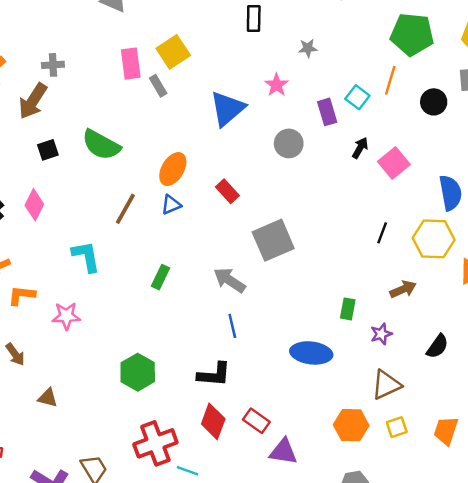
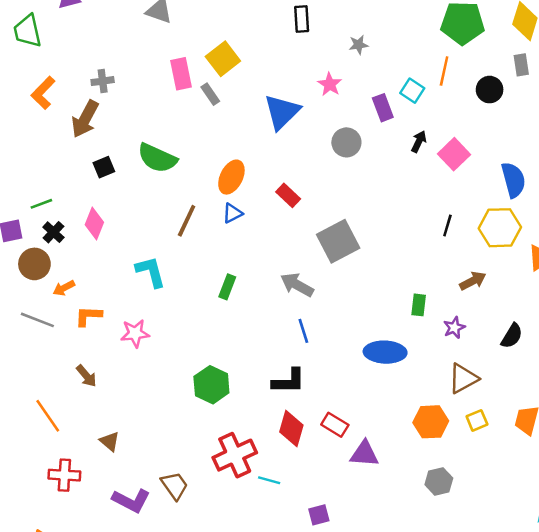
brown triangle: (48, 398) -> (110, 441), moved, turned 30

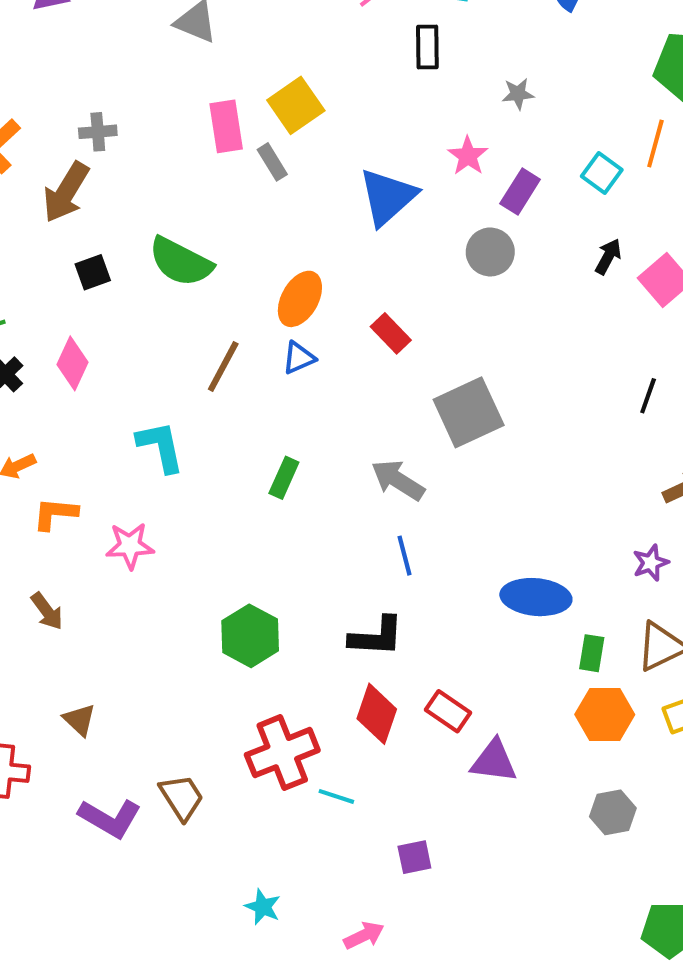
purple rectangle: (383, 108) -> (520, 192), moved, turned 50
green rectangle: (419, 305) -> (592, 653), moved

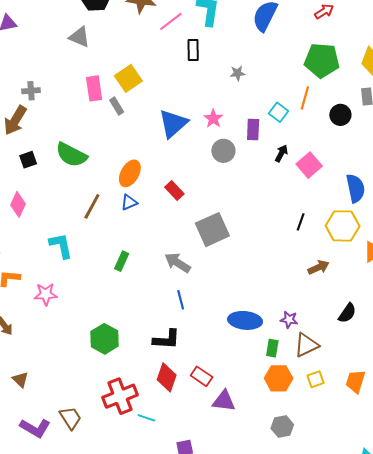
pink star: (468, 156) -> (213, 119), moved
purple rectangle: (520, 192) -> (253, 130), moved, turned -30
purple star: (651, 563) -> (289, 320), moved, turned 30

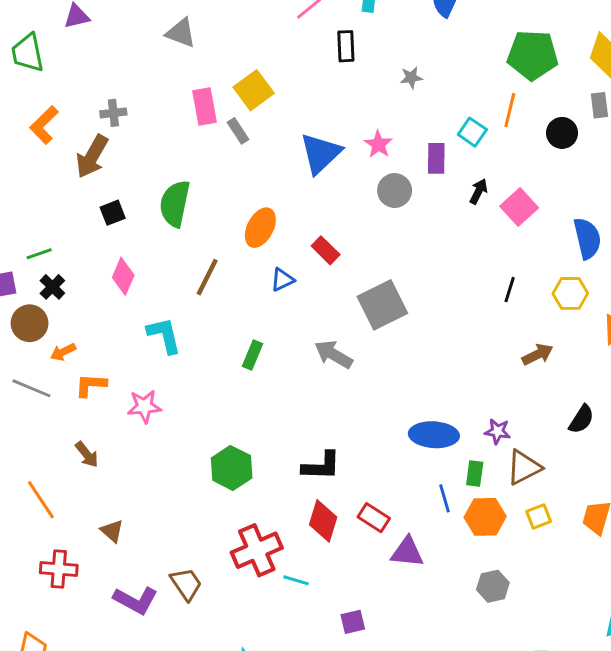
green semicircle: (71, 155) -> (175, 204), turned 76
blue triangle: (129, 202) -> (282, 280), moved
pink diamond: (18, 204) -> (123, 276), moved
yellow hexagon: (343, 226) -> (570, 293), size x0.7
blue line: (181, 300) -> (444, 498), moved

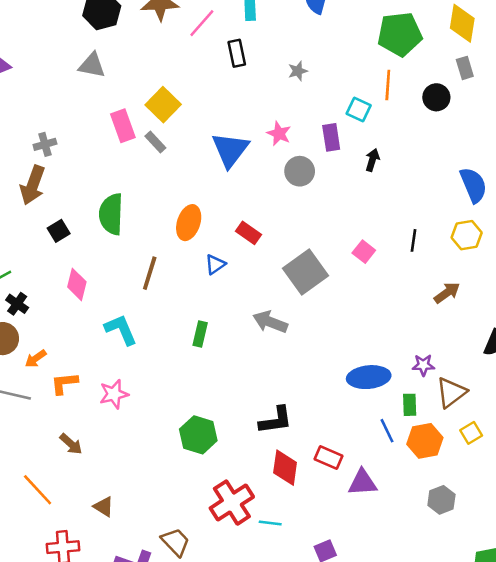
pink square: (519, 207) -> (364, 252), moved, size x0.7

